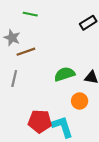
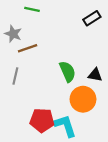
green semicircle: (65, 74) -> (67, 72), turned 84
orange circle: (80, 101) -> (83, 99), size x1.5

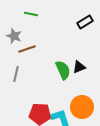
black triangle: (95, 75) -> (79, 67), moved, turned -32
orange circle: (83, 99) -> (82, 107), moved

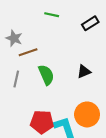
green line: (31, 14) -> (52, 15), moved
green semicircle: (63, 70) -> (46, 75), moved

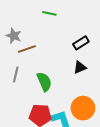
black rectangle: (90, 23) -> (81, 43), moved
green semicircle: (46, 75) -> (44, 82), moved

